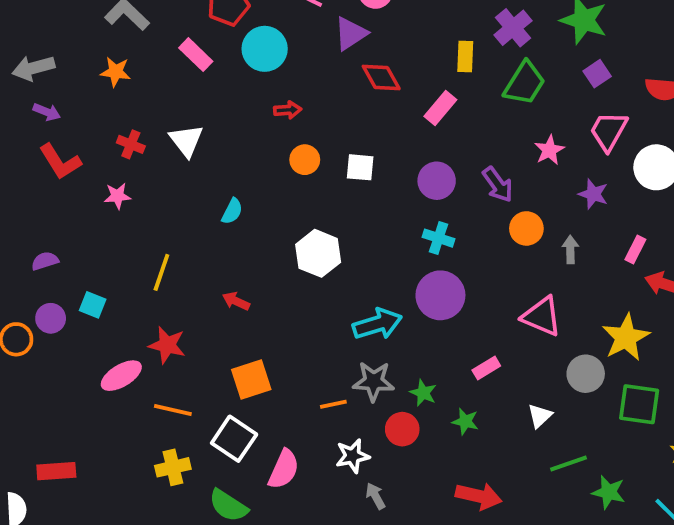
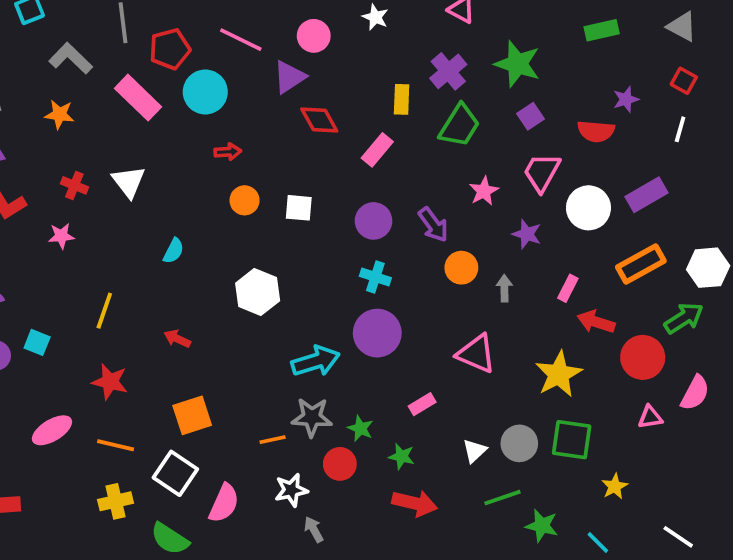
pink rectangle: (196, 55) -> (138, 98), size x1.4
gray circle: (586, 374) -> (519, 443), moved
pink ellipse: (121, 376) -> (52, 430), moved
red arrow: (479, 496) -> (415, 503), moved

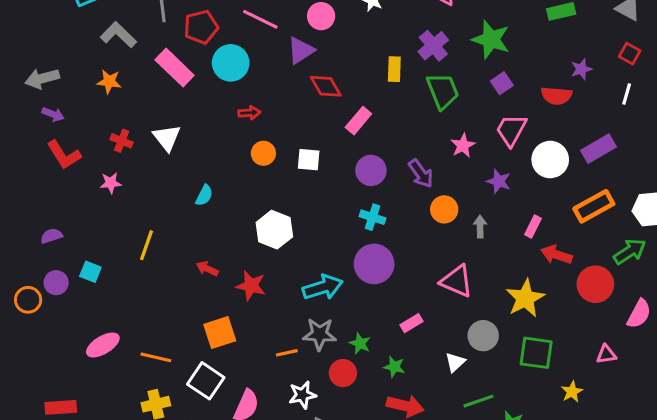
green trapezoid: (459, 126) -> (443, 91), turned -54
pink rectangle: (377, 150) -> (358, 121), moved
red star: (110, 382) -> (251, 286), moved
pink triangle: (650, 417) -> (606, 354), moved
gray circle: (519, 443) -> (483, 336), moved

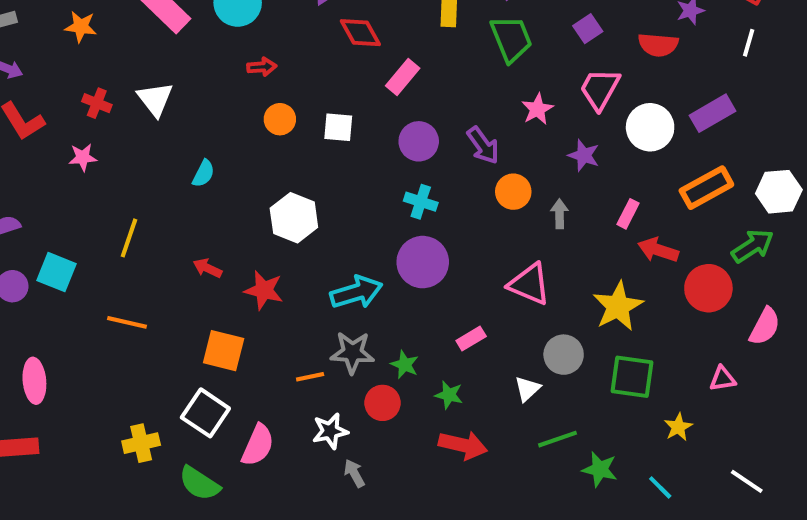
cyan square: (90, 272) -> (57, 272), size x1.4
orange square: (220, 333) -> (224, 351), turned 32
pink ellipse: (103, 345) -> (34, 381), moved, turned -64
orange line: (156, 357) -> (127, 322), moved

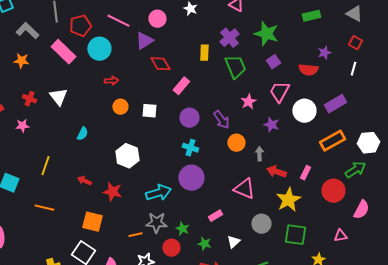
pink rectangle: (628, 214) -> (305, 173), moved
red arrow: (658, 250) -> (276, 172), moved
white triangle: (527, 389) -> (233, 242), moved

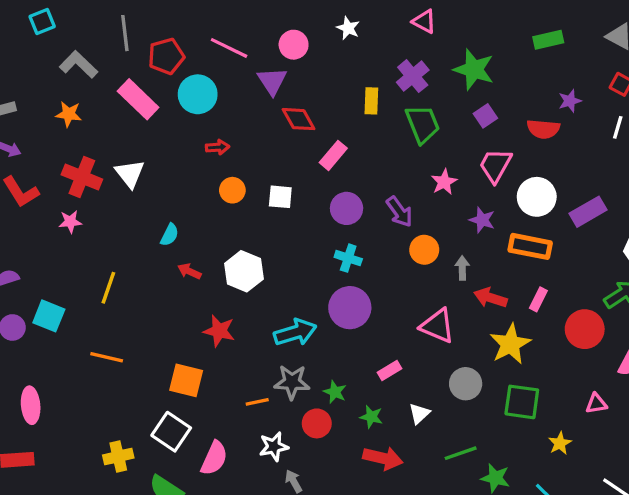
purple triangle: (144, 41) -> (272, 81), turned -30
red cross: (29, 99) -> (82, 177), size x1.6
purple rectangle: (335, 104) -> (588, 212), moved
orange rectangle: (332, 141) -> (530, 246), moved, turned 40
red arrow: (84, 181) -> (189, 271), moved

